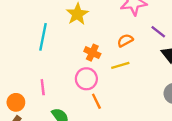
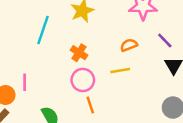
orange cross: (92, 53) -> (79, 53), moved
pink line: (43, 87) -> (25, 82), moved

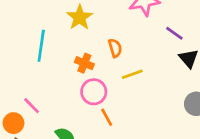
orange semicircle: (129, 45) -> (115, 48), moved, turned 105
pink line: (25, 82) -> (32, 106), turned -35

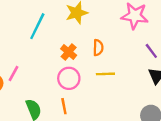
pink line: (32, 106) -> (13, 73), turned 56
orange line: (107, 117) -> (64, 106), moved

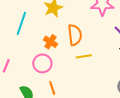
orange semicircle: (98, 48) -> (75, 35), size x1.5
pink circle: (69, 78) -> (42, 63), moved

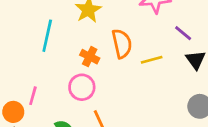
yellow line: (84, 56) -> (152, 60), moved

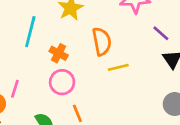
orange cross: (90, 57) -> (59, 53), moved
yellow line: (152, 60) -> (118, 67), moved

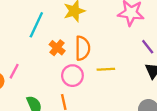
orange semicircle: (102, 41) -> (83, 48), moved
pink circle: (62, 82) -> (72, 76), moved

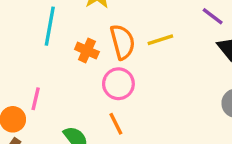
yellow line: (106, 69) -> (160, 40), moved

